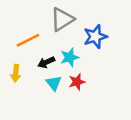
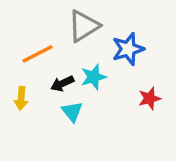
red star: (77, 82) -> (149, 98), moved

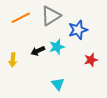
orange line: (38, 54) -> (21, 18), moved
cyan triangle: (72, 112) -> (58, 84), moved

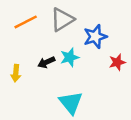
red star: (91, 60) -> (117, 62), moved
cyan triangle: (58, 84) -> (71, 103), size x1.5

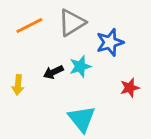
red star: (117, 62) -> (130, 88), moved

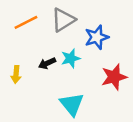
red star: (130, 88) -> (114, 77), size x1.5

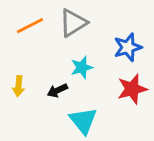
blue star: (97, 37) -> (128, 47), moved
black arrow: (47, 63) -> (57, 90), moved

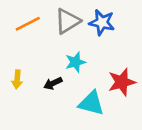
blue star: (128, 47) -> (102, 22), moved, turned 30
cyan triangle: (83, 121) -> (91, 103), moved, turned -36

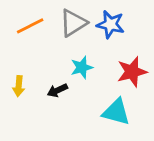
red star: (122, 82) -> (132, 72), moved
cyan triangle: (91, 103) -> (116, 112), moved

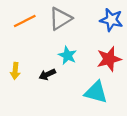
blue star: (110, 24) -> (111, 20), moved
cyan star: (82, 67) -> (67, 55), turned -30

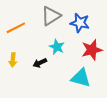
blue star: (111, 20) -> (80, 23), moved
orange line: (25, 21) -> (16, 28), moved

